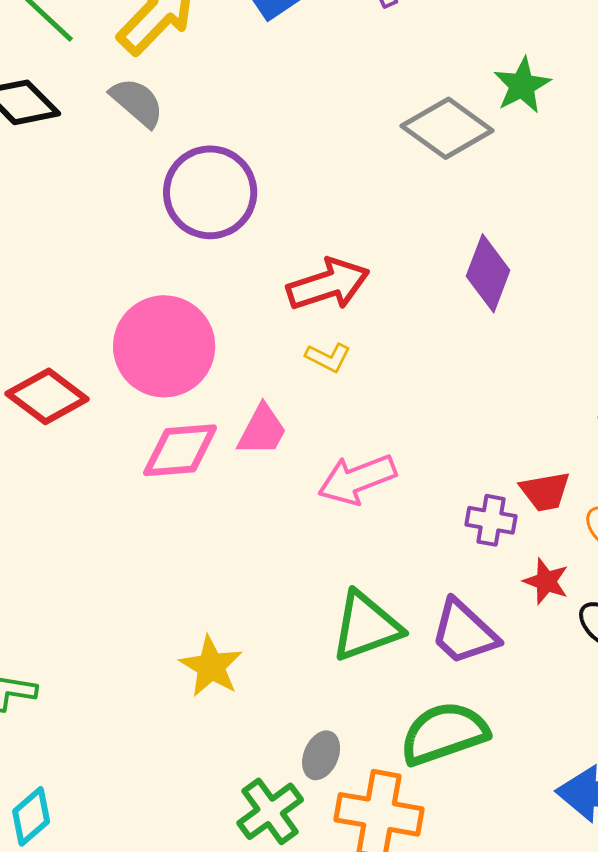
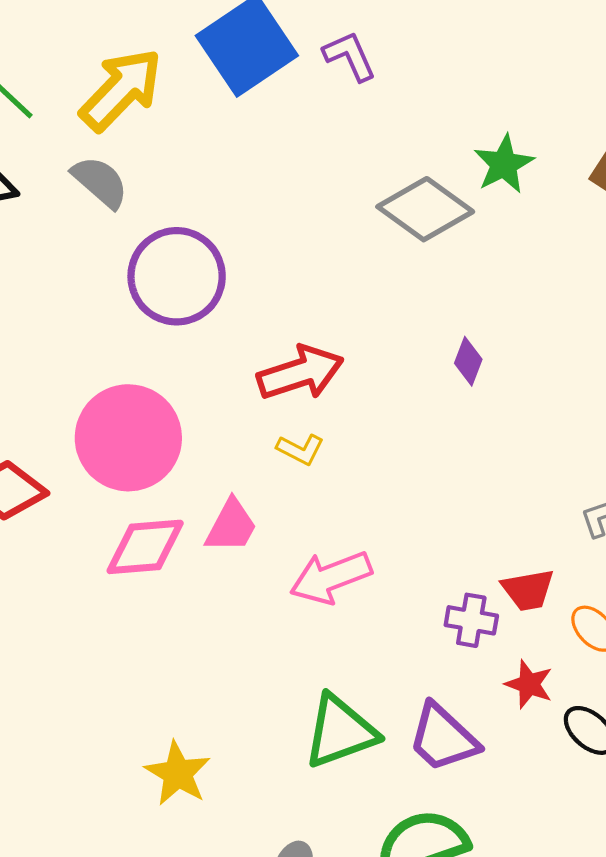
purple diamond: (488, 273) -> (468, 361), size x0.6

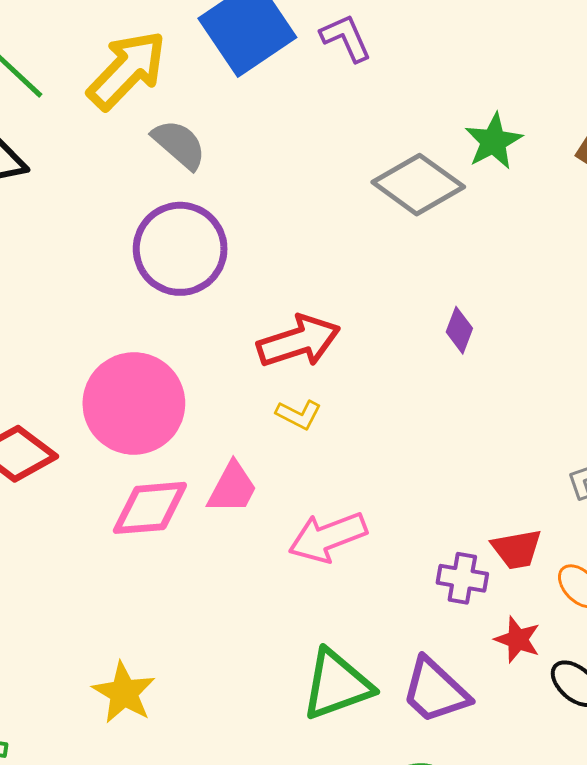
gray semicircle: (100, 182) -> (179, 144), moved
yellow star: (178, 773) -> (124, 693), moved

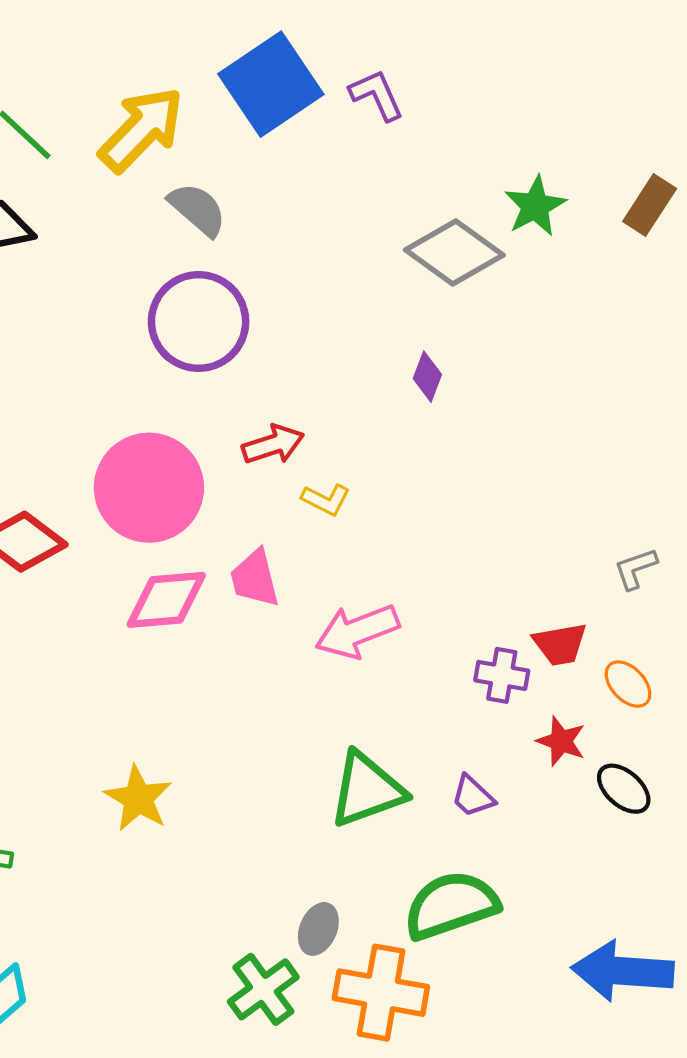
purple diamond: (459, 330) -> (427, 377), moved
red arrow: (299, 341) -> (273, 445), moved, size x0.7
pink trapezoid: (232, 488) -> (255, 578), turned 138
purple trapezoid: (435, 691) -> (473, 796), size x0.6

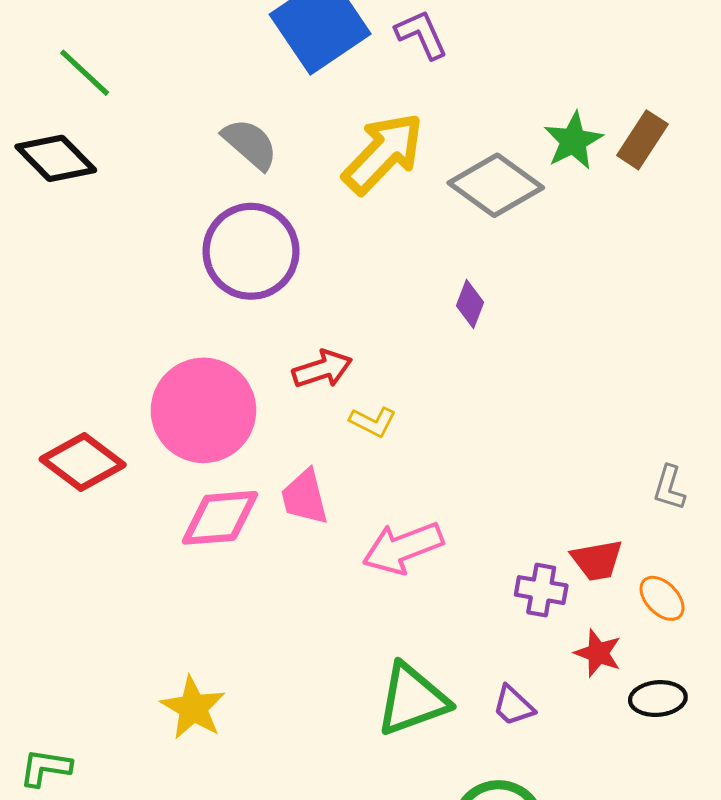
yellow arrow: (141, 129) -> (383, 153), moved
brown rectangle: (650, 205) -> (642, 140), moved
gray L-shape: (636, 569) -> (669, 488), turned -54
black ellipse: (624, 789) -> (658, 699), turned -46

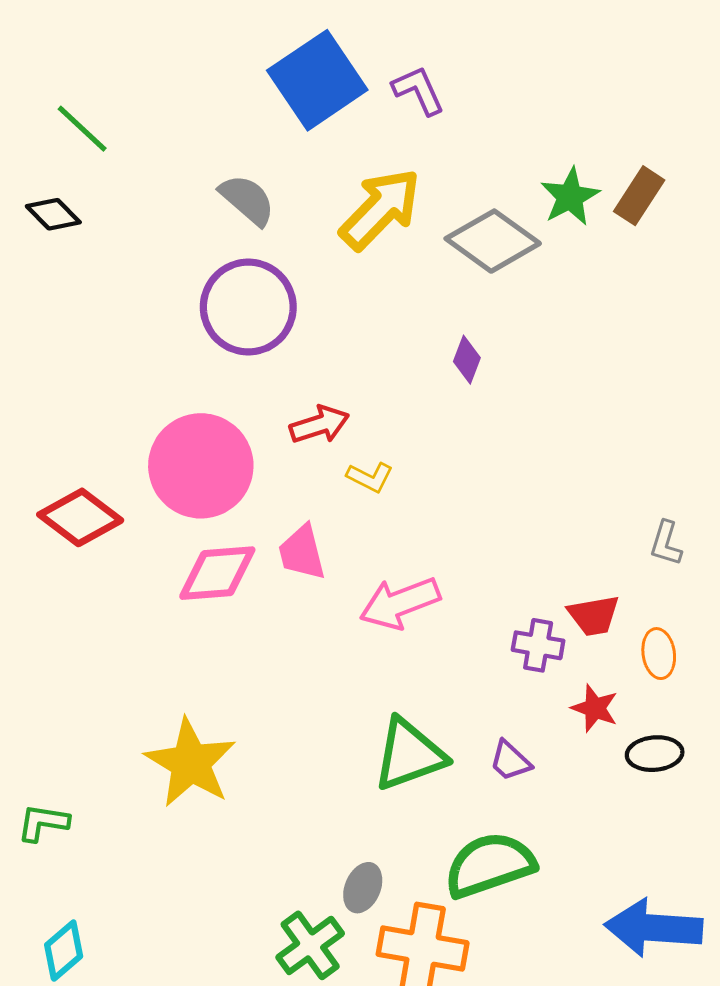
black diamond: (56, 158) -> (53, 214), size x0.7
orange ellipse: (662, 598) -> (659, 654), turned 36
yellow star: (193, 708) -> (191, 763), size x1.4

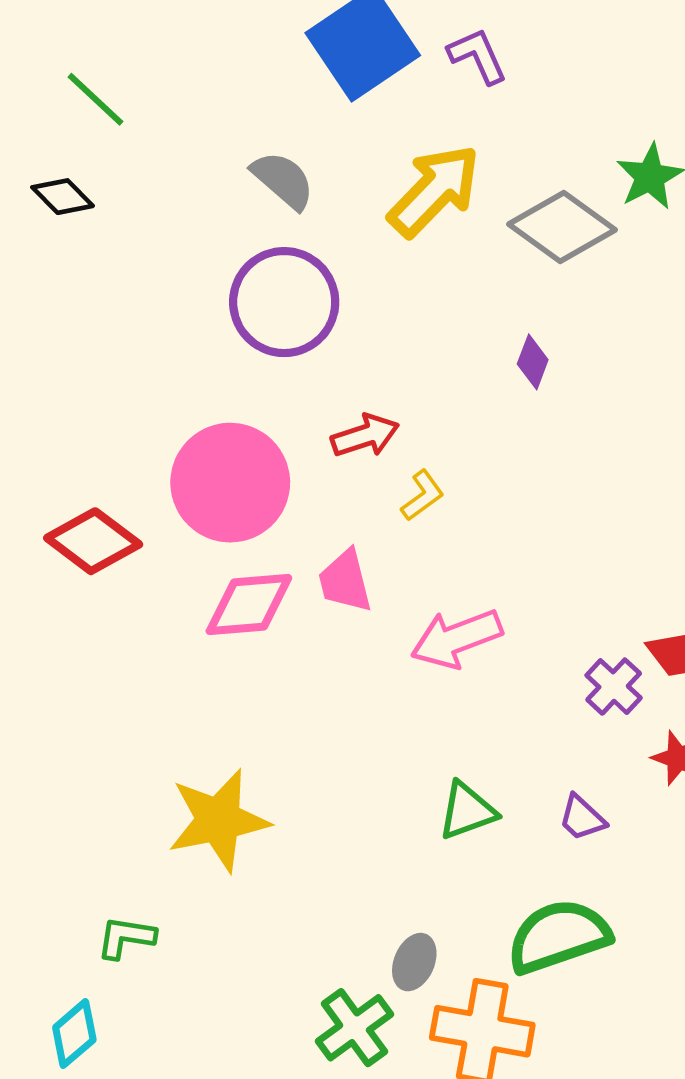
yellow L-shape: (370, 477) -> (422, 495), turned -63
purple cross: (538, 645) -> (614, 687), turned 33
green triangle: (409, 755) -> (467, 811), size x0.7
yellow star: (191, 763) -> (219, 820), turned 30
green L-shape: (43, 823) -> (126, 937), moved

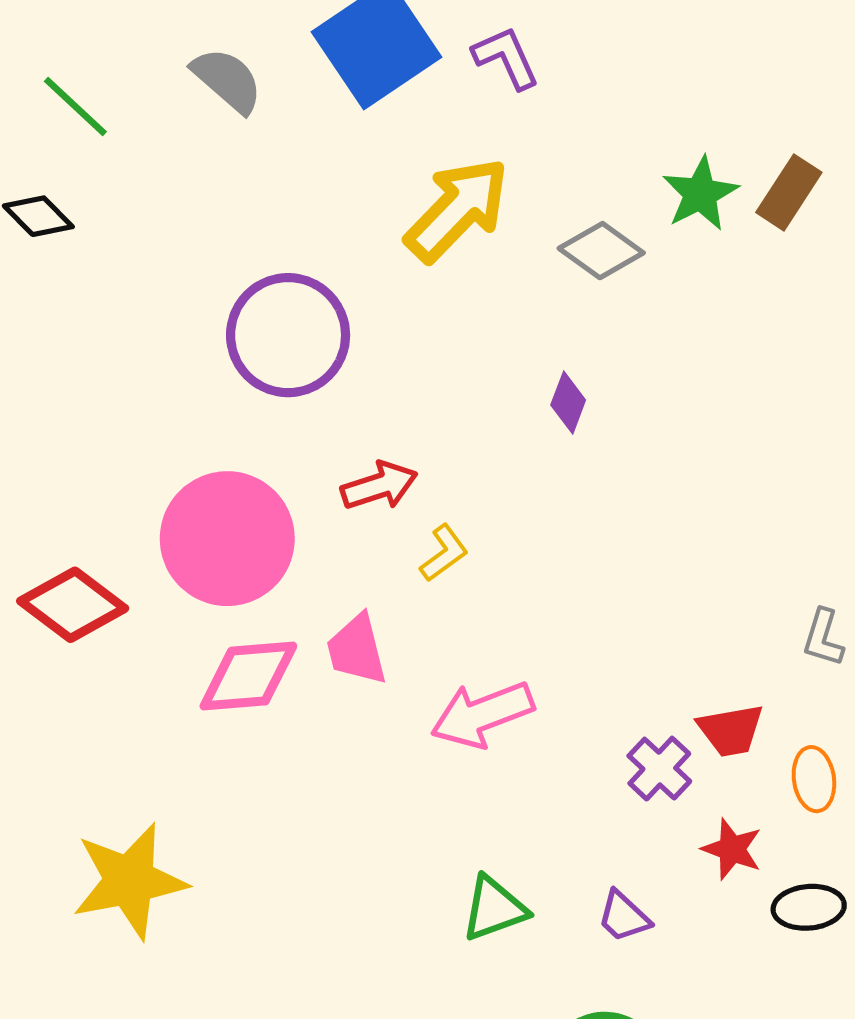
gray semicircle: (283, 180) -> (227, 80), moved
gray diamond: (562, 227) -> (601, 251), size x0.7
yellow star: (219, 820) -> (129, 881), moved

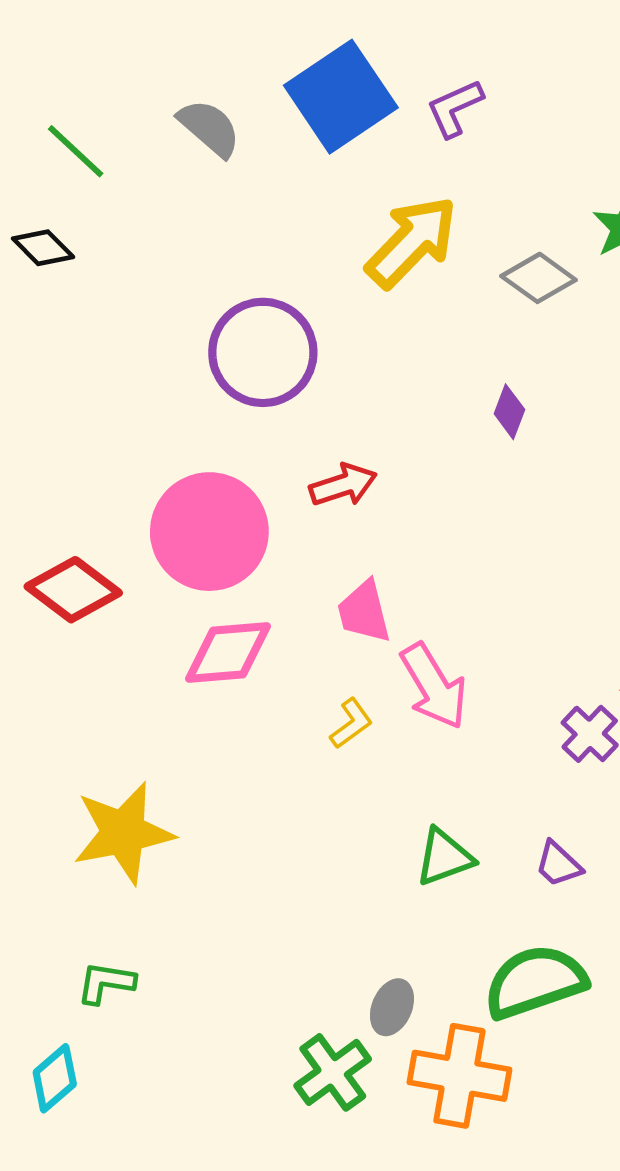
purple L-shape: (506, 58) -> (455, 108), turned -90
yellow L-shape: (444, 553) -> (351, 723), moved
pink trapezoid: (357, 650) -> (364, 612), moved
pink arrow: (482, 714) -> (434, 686), turned -100

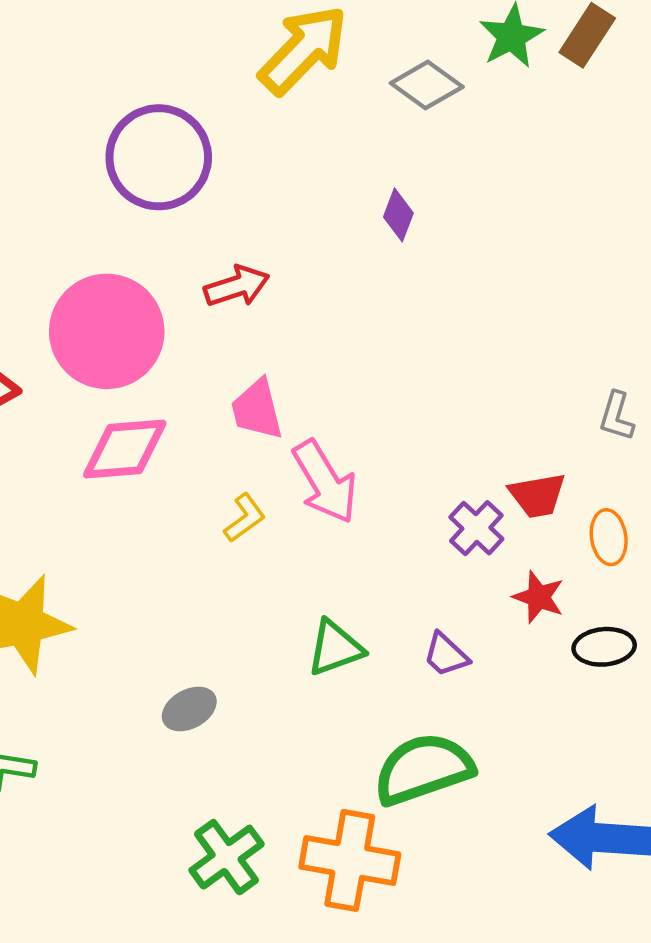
gray ellipse: (392, 1007) -> (189, 709), moved, turned 38

